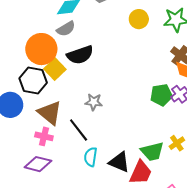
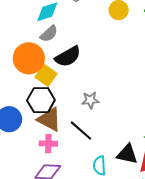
black hexagon: (33, 80) -> (41, 100), moved
cyan semicircle: (91, 157) -> (99, 166), moved

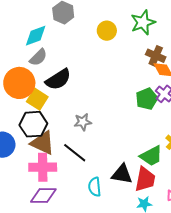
pink cross: (48, 144) -> (43, 167), size x1.5

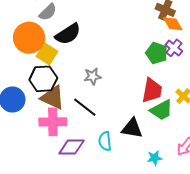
green pentagon: (147, 99) -> (157, 53), turned -30
red trapezoid: (145, 179) -> (152, 90), moved
purple diamond: (43, 195) -> (71, 147), moved

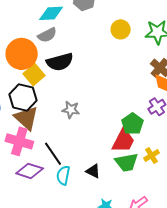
green pentagon: (157, 53) -> (132, 124), moved
black line: (85, 107) -> (53, 154), moved
black triangle: (132, 128) -> (93, 171), size x0.7

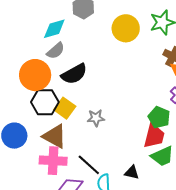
yellow circle: (121, 29) -> (126, 28), size x1.4
yellow square: (34, 75) -> (65, 108), moved
black hexagon: (23, 97) -> (45, 102), moved

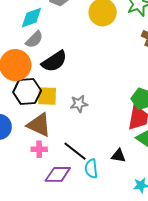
yellow square: (65, 108) -> (47, 96), turned -30
pink cross: (53, 161) -> (39, 149), size x0.6

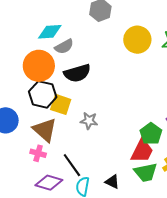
cyan diamond: (31, 18) -> (50, 32), moved

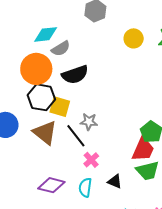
yellow circle: (137, 40) -> (134, 38), size x0.7
pink cross: (38, 153) -> (91, 160), moved, turned 35
black line: (72, 165) -> (76, 136), moved

